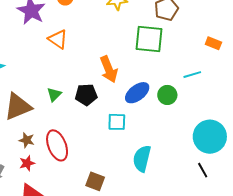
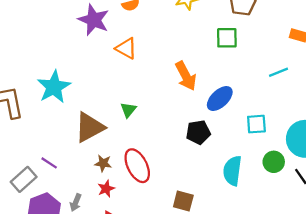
green square: (149, 39) -> (227, 38), size x0.7
black pentagon: (86, 95) -> (198, 132), moved
green circle: (167, 95) -> (274, 162), moved
cyan square: (117, 122) -> (256, 124), moved

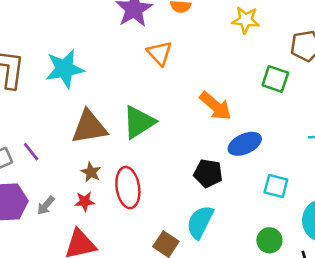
orange arrow: (186, 76) -> (215, 106), turned -40
green triangle: (128, 110) -> (139, 122), size x1.8
green circle: (274, 162) -> (269, 240), moved
cyan semicircle: (232, 171) -> (200, 222), moved

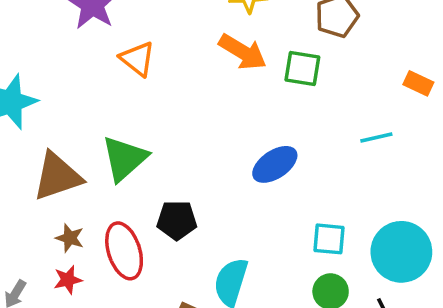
orange arrow: (215, 106) -> (243, 52), moved
black pentagon: (208, 173) -> (177, 220), moved
cyan square: (276, 186) -> (329, 239), moved

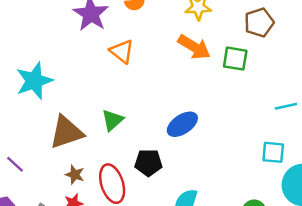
green triangle: (124, 158) -> (113, 120), size x0.7
blue ellipse: (275, 164) -> (182, 124), moved
cyan square: (329, 239) -> (273, 152), moved

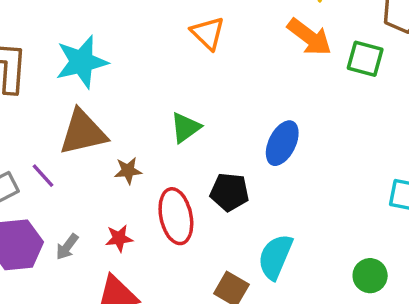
blue ellipse: (182, 124) -> (282, 143), turned -36
brown triangle: (66, 132) -> (83, 132), moved
brown star: (75, 175) -> (128, 171), moved, turned -30

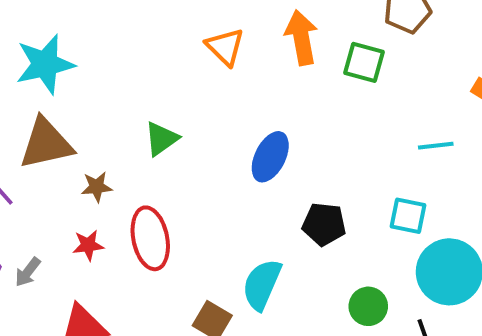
orange triangle: (208, 33) -> (225, 47), moved
orange arrow: (309, 37) -> (301, 38), turned -138
black pentagon: (229, 192) -> (324, 224), moved
red star: (119, 238) -> (88, 245), moved

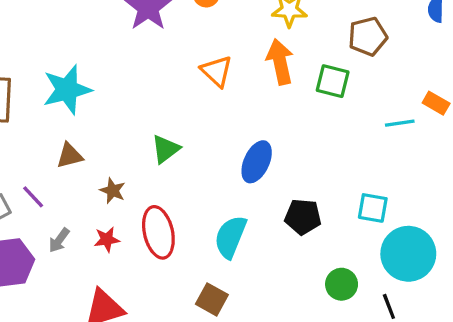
brown triangle: (46, 144) -> (70, 156), size x0.6
cyan line: (436, 146) -> (400, 123), moved
brown star: (97, 187) -> (113, 191), turned 30
gray arrow: (28, 272) -> (59, 240), moved
cyan semicircle: (262, 284) -> (230, 237), moved

